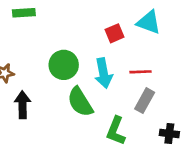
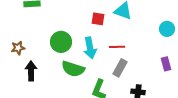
red square: (114, 33) -> (98, 19), turned 32
green semicircle: (80, 102) -> (73, 69), turned -40

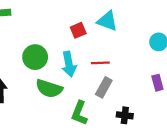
red square: (98, 19) -> (78, 30), turned -32

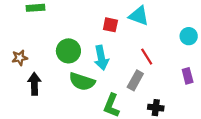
red square: (78, 30) -> (110, 25), turned 35
red line: (100, 63) -> (147, 57), moved, turned 60

